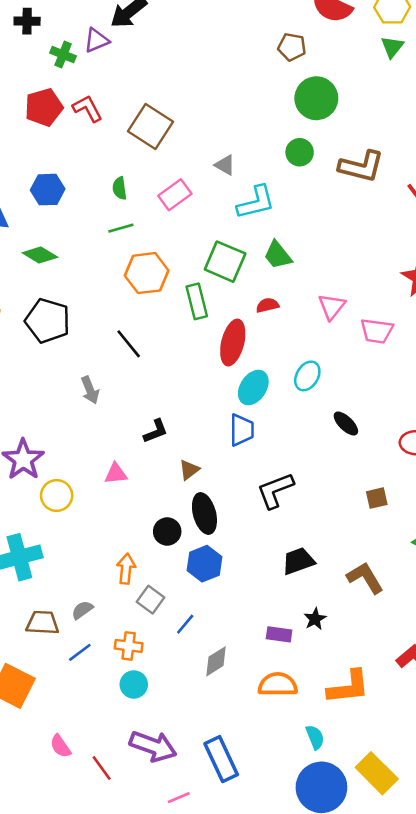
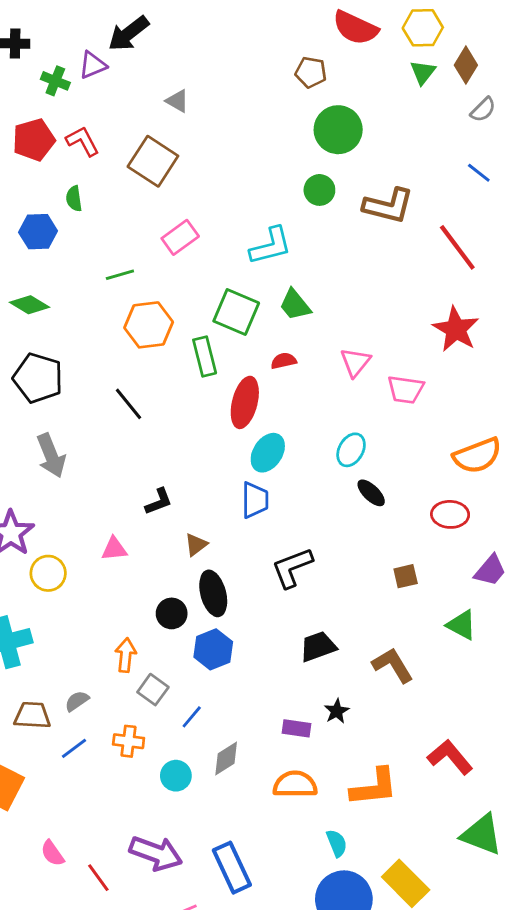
gray triangle: (225, 165) -> (177, 101), moved
green semicircle: (120, 188) -> (74, 199), moved
cyan ellipse: (307, 376) -> (351, 450), moved
gray arrow: (90, 390) -> (51, 456), moved, size x1.4
cyan circle: (134, 684) -> (176, 776), moved

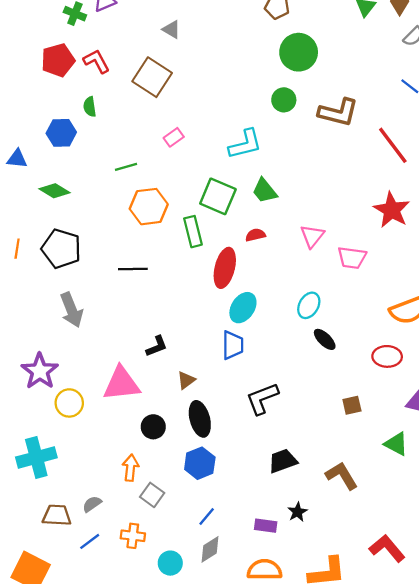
pink rectangle: (180, 237) -> (174, 137), size x0.7
black line: (129, 404) -> (133, 269), turned -52
pink triangle: (114, 549) -> (121, 384), size x1.8
black circle: (172, 613) -> (153, 427), moved
blue line: (192, 717) -> (207, 516), moved

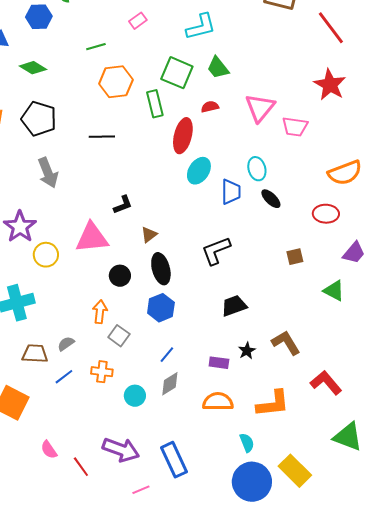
pink triangle: (312, 236) -> (260, 108), size x1.4
cyan ellipse: (309, 305) -> (257, 169), turned -45
blue trapezoid: (233, 345) -> (231, 192), moved
brown L-shape: (342, 476) -> (286, 343), moved

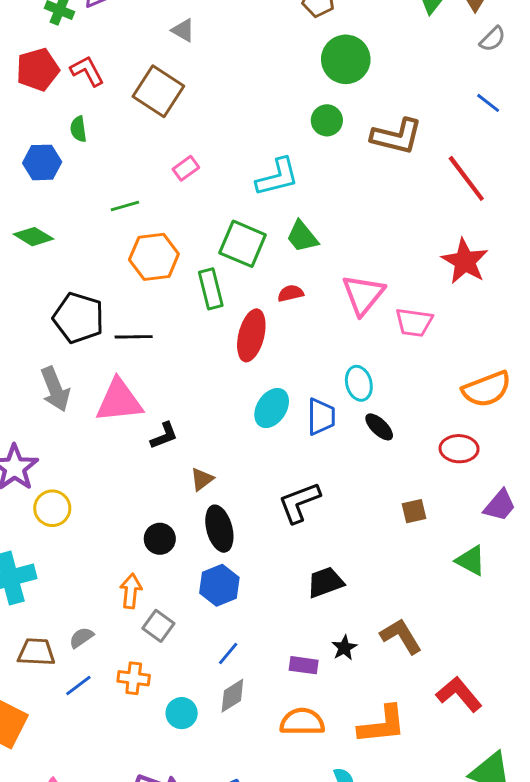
black pentagon: (39, 119) -> (78, 318), moved
cyan ellipse: (199, 171) -> (272, 408), moved
pink triangle: (92, 238) -> (119, 401), moved

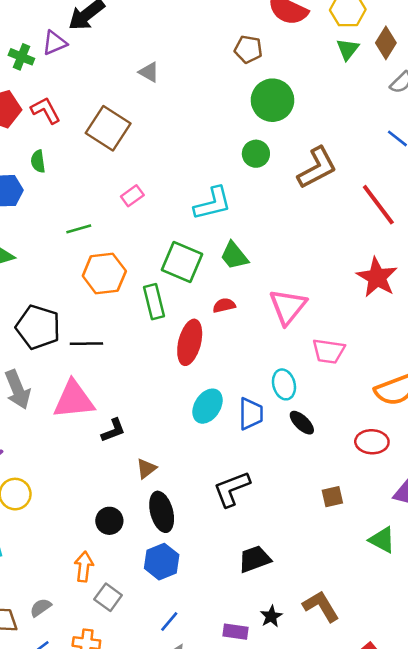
gray triangle: (183, 30) -> (149, 72), moved
brown L-shape: (397, 136) -> (317, 168), turned -42
pink trapezoid: (414, 322) -> (329, 351), moved

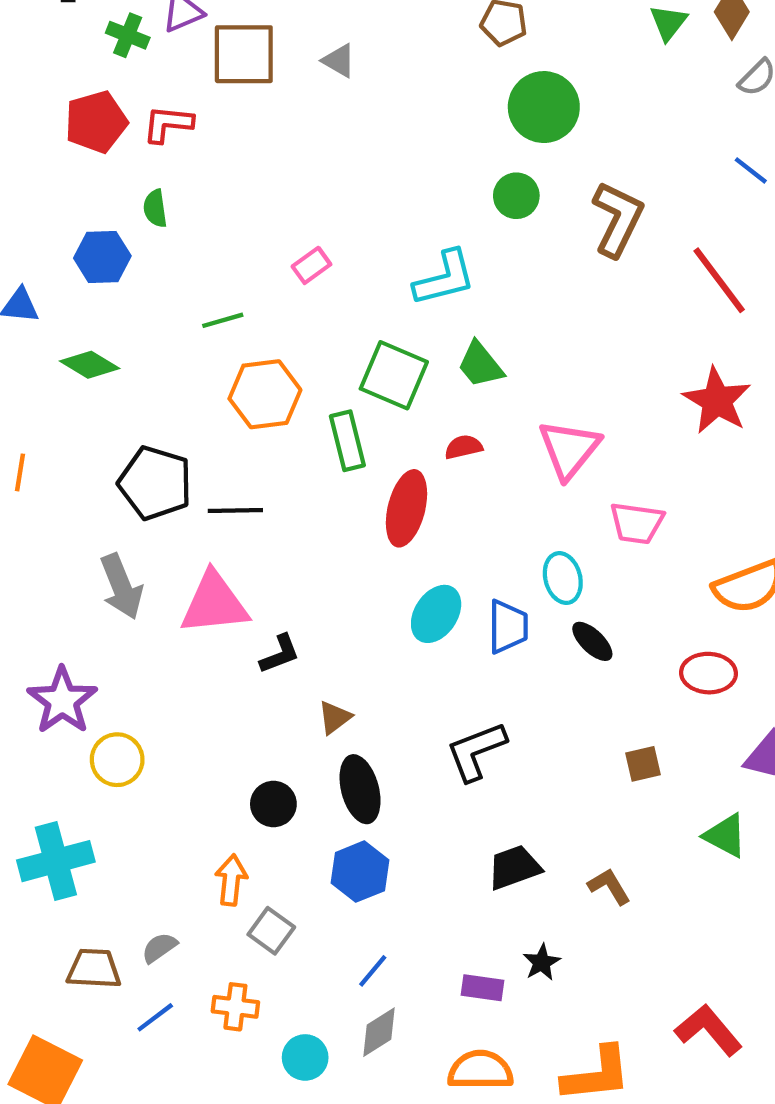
red L-shape: (46, 110) -> (168, 124), turned -56
brown square: (108, 128) -> (244, 54), moved, turned -33
brown L-shape: (317, 168) -> (618, 219), turned -36
brown L-shape: (321, 606) -> (609, 886), moved, size x0.7

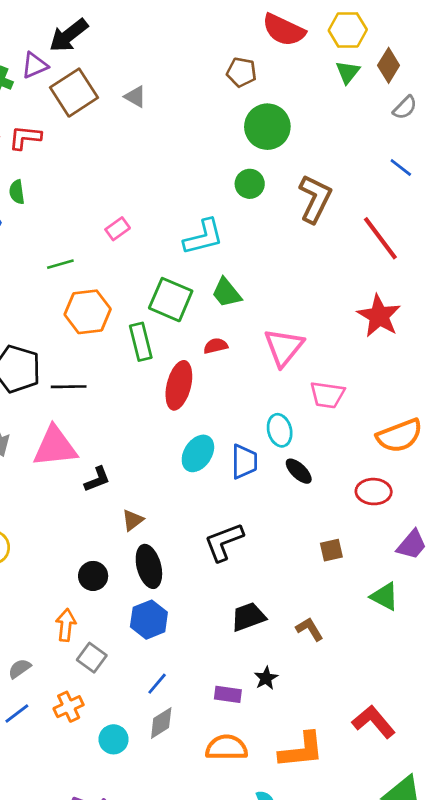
brown square: (244, 54) -> (74, 93), turned -33
orange cross: (235, 1007) -> (69, 707), turned -32

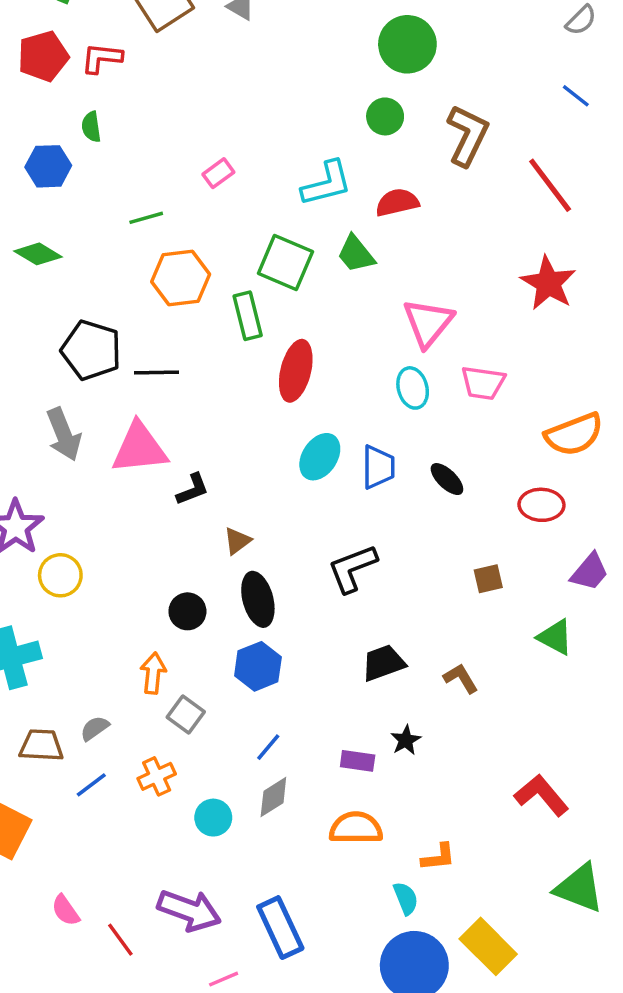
red semicircle: (216, 346) -> (397, 202), moved, size x1.4
cyan ellipse: (280, 430) -> (413, 388), moved
orange L-shape: (301, 750) -> (438, 857), moved, size x0.6

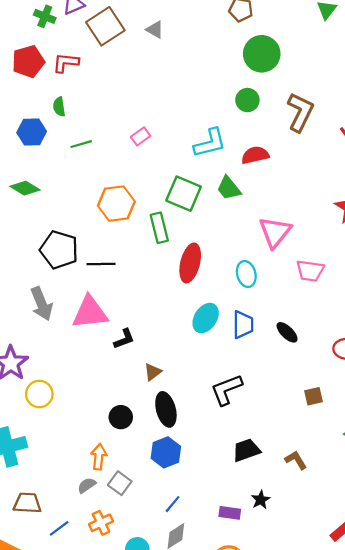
green line: (146, 218) -> (81, 144), moved
cyan ellipse: (413, 388) -> (246, 274), moved
gray semicircle: (95, 728) -> (87, 485), moved

